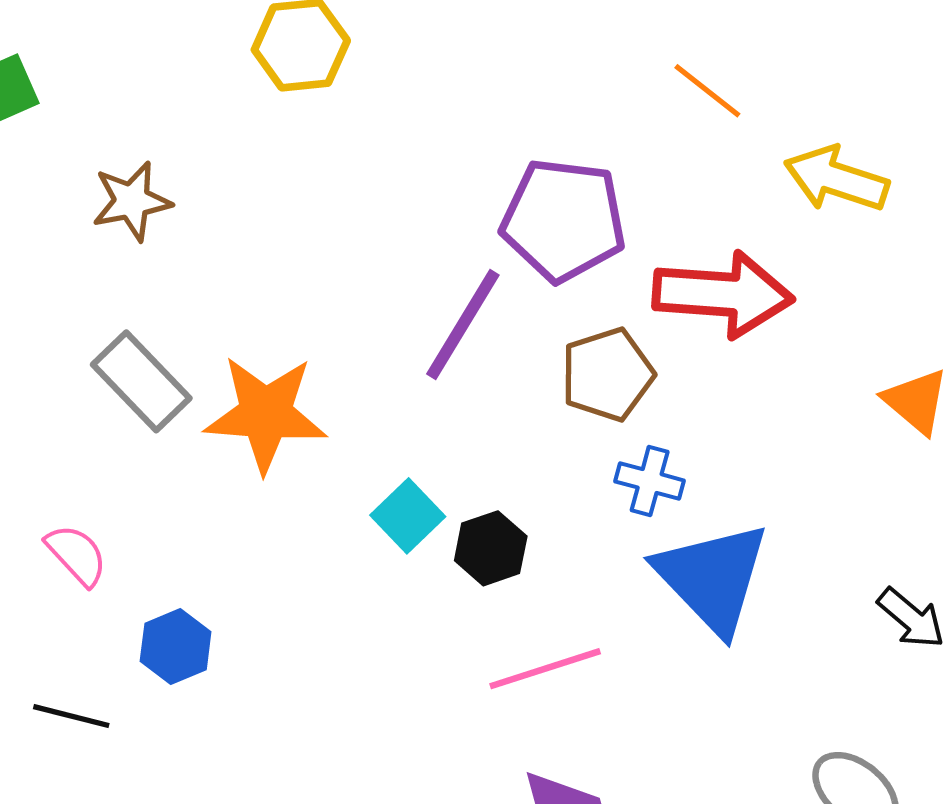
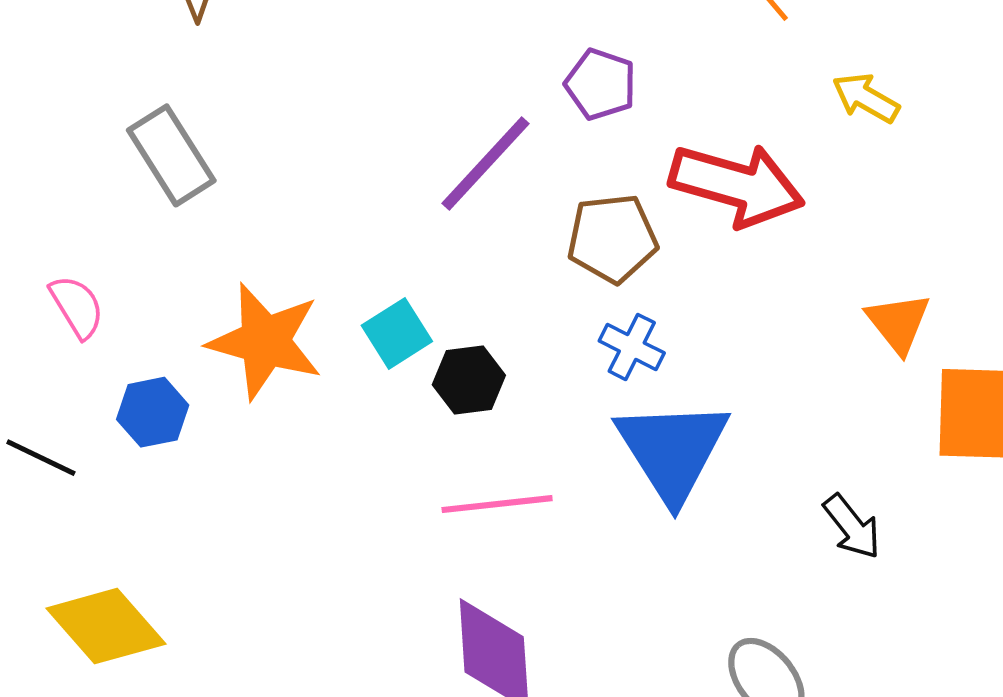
yellow arrow: (836, 179) -> (866, 98), size x0.7
purple pentagon: (563, 220) -> (601, 84), size x0.6
orange star: (266, 414) -> (265, 341), moved

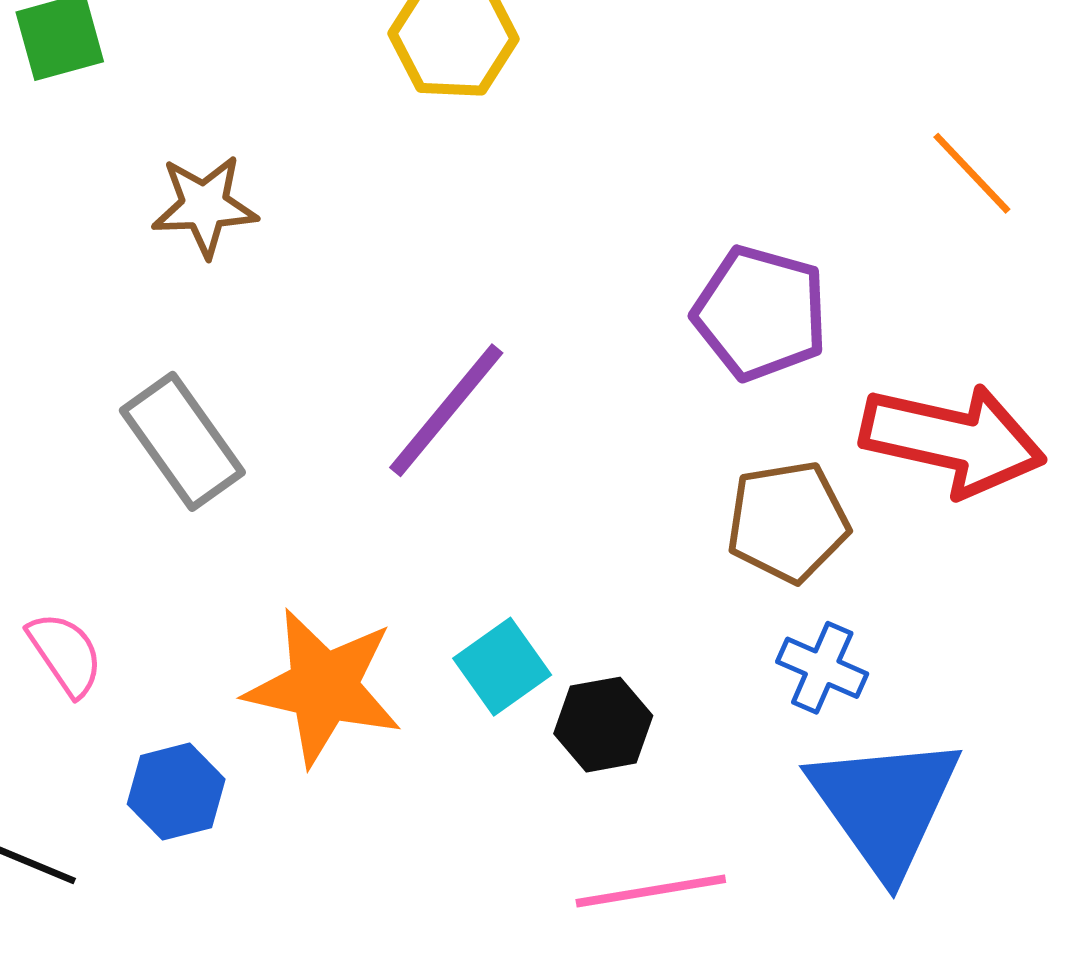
purple pentagon: (601, 84) -> (760, 313), size x1.4
purple line: (486, 163) -> (446, 410), moved

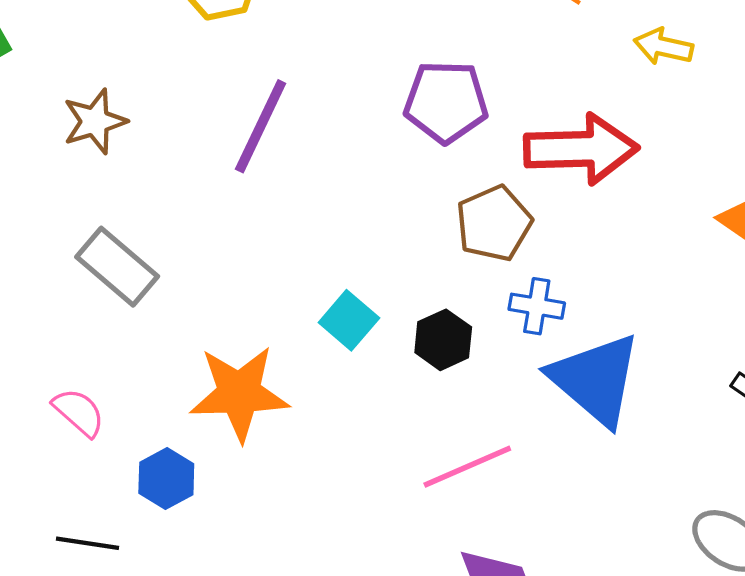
purple line: (446, 410) -> (261, 126), moved
cyan square: (502, 667) -> (349, 320), moved
black hexagon: (603, 725) -> (443, 340), moved

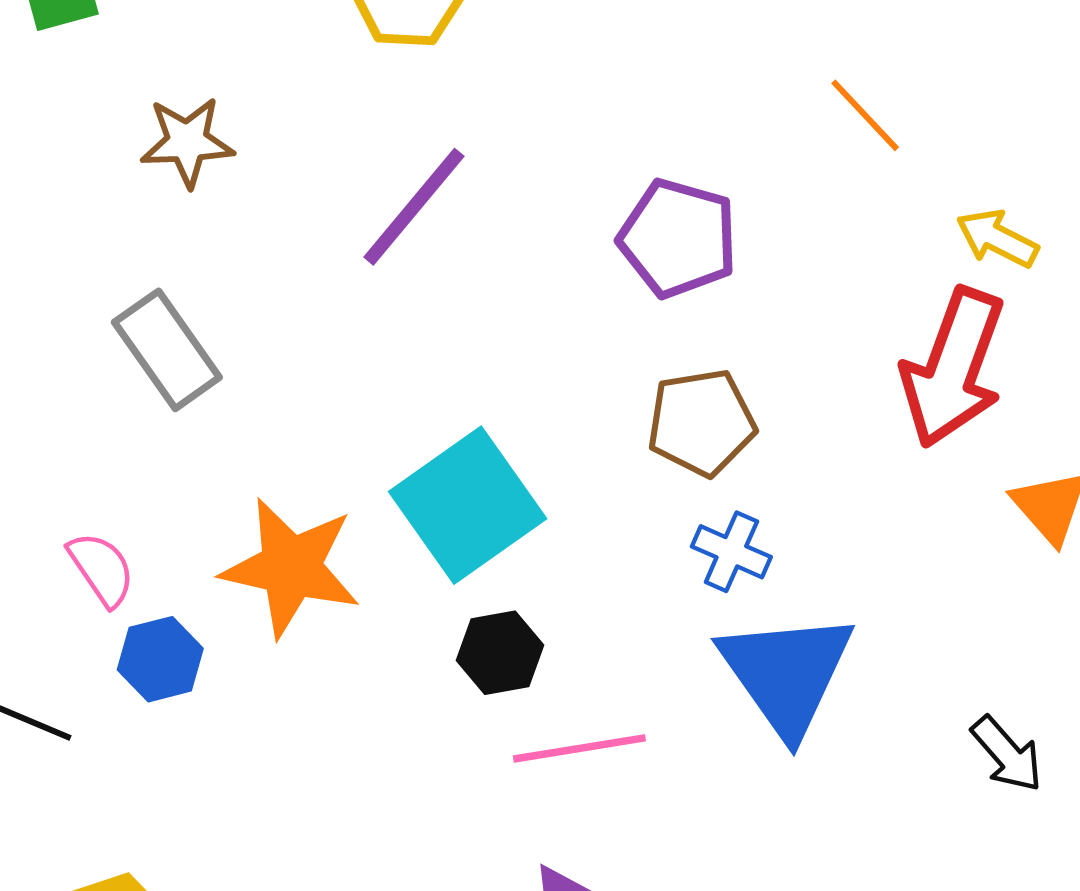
red arrow: (581, 149) -> (953, 368), moved, turned 97
cyan square: (349, 320) -> (468, 505), size x1.8
black hexagon: (443, 340) -> (500, 653), moved
pink semicircle: (79, 412) -> (101, 569), moved

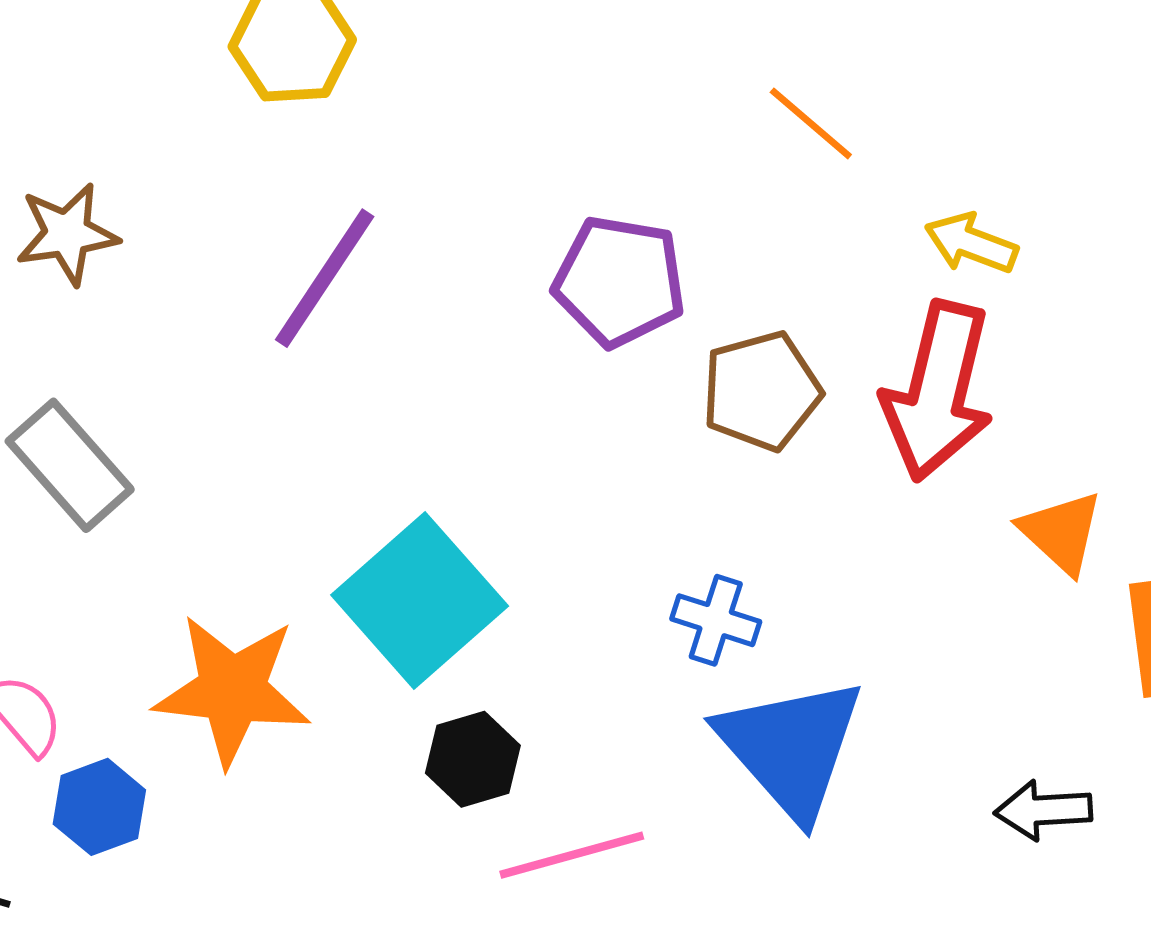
brown pentagon: (701, 423) -> (761, 391), moved
black arrow: (1007, 754) -> (1043, 810), turned 134

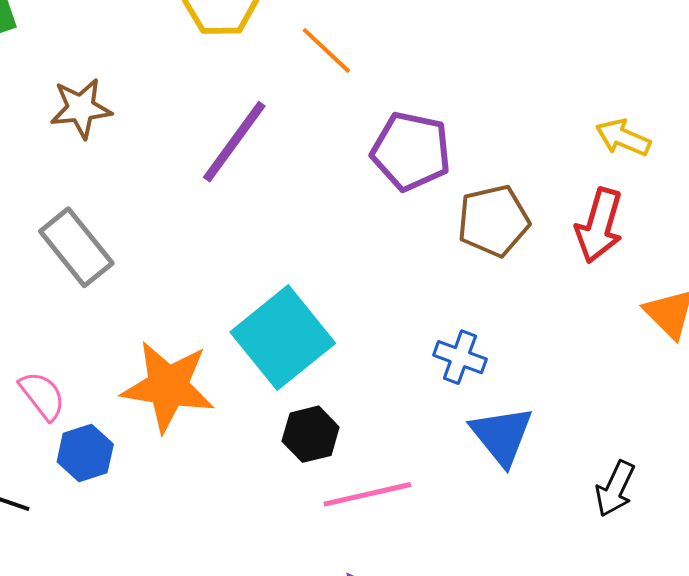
orange line: (811, 123) -> (326, 50), moved
red arrow: (938, 391) -> (599, 225), size x0.7
blue triangle: (791, 748) -> (502, 436), size x0.7
black arrow: (1043, 810) -> (615, 489), moved, turned -64

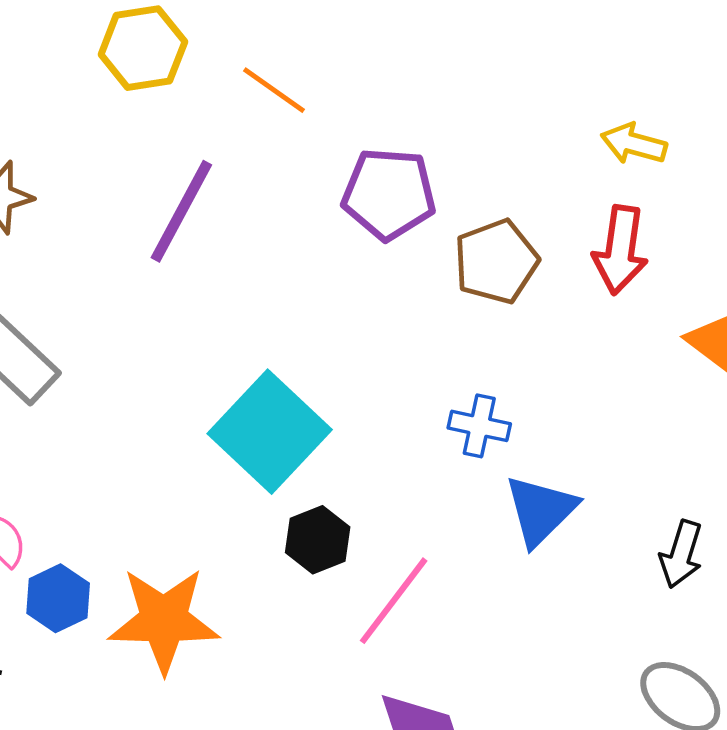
orange star: (168, 386) -> (164, 620), moved
blue triangle: (502, 436) -> (541, 510), turned 32
pink line: (367, 494) -> (394, 601), turned -32

